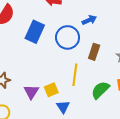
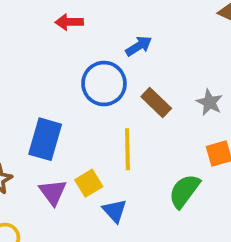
blue rectangle: (35, 32) -> (45, 139), moved
brown rectangle: (94, 52) -> (156, 102), turned -56
green semicircle: (100, 90) -> (184, 191), moved

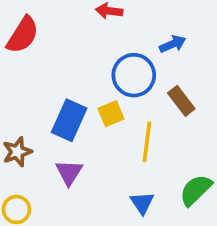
yellow square: (89, 183) -> (111, 114), moved
blue triangle: (115, 211) -> (142, 203), moved

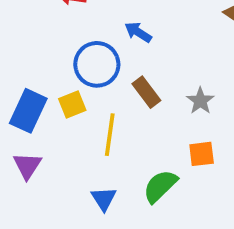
blue arrow: (173, 44) -> (138, 32), turned -125

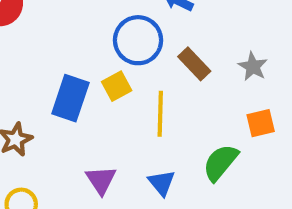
purple triangle: (27, 166) -> (101, 180), moved

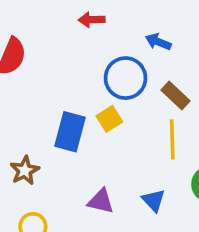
yellow line: (160, 114) -> (172, 139), moved
purple triangle: (101, 180) -> (101, 201), turned -40

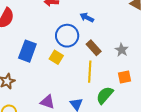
yellow square: (109, 119) -> (56, 57), turned -32
blue rectangle: (70, 132) -> (27, 51), moved

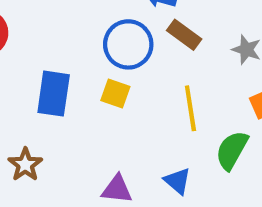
brown rectangle: (94, 48) -> (184, 35), moved

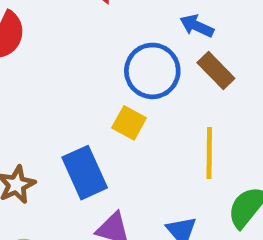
blue rectangle: (54, 94) -> (85, 173), moved, turned -42

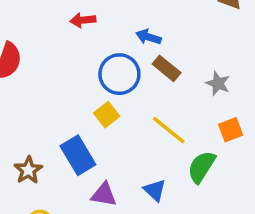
yellow square: (129, 123) -> (107, 115), turned 30
yellow line: (209, 153) -> (169, 130), turned -45

